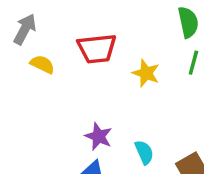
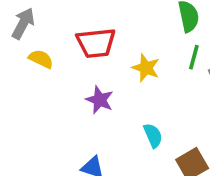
purple star: (99, 136) -> (100, 100), moved
cyan semicircle: (144, 152) -> (153, 135), moved

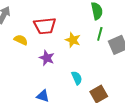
yellow semicircle: (41, 59) -> (21, 40), moved

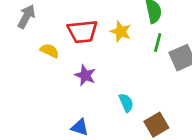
yellow star: (73, 40) -> (121, 32), moved

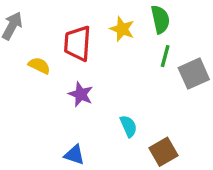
red trapezoid: (82, 32) -> (78, 43), turned 100
yellow star: (121, 32) -> (122, 29), moved

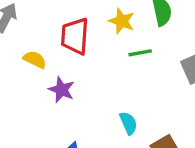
green line: (165, 56) -> (140, 53), moved, turned 65
purple star: (81, 94) -> (62, 90), moved

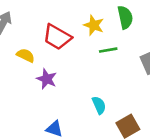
red trapezoid: (75, 36) -> (57, 37), turned -64

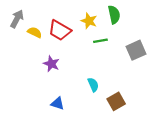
yellow semicircle: (26, 55) -> (35, 32), moved

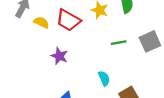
green line: (100, 41) -> (119, 43), moved

